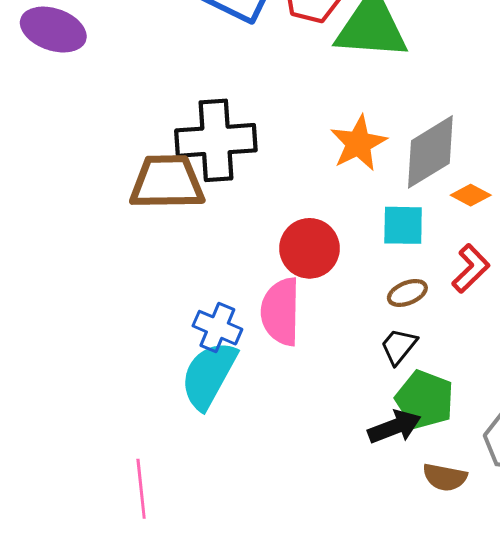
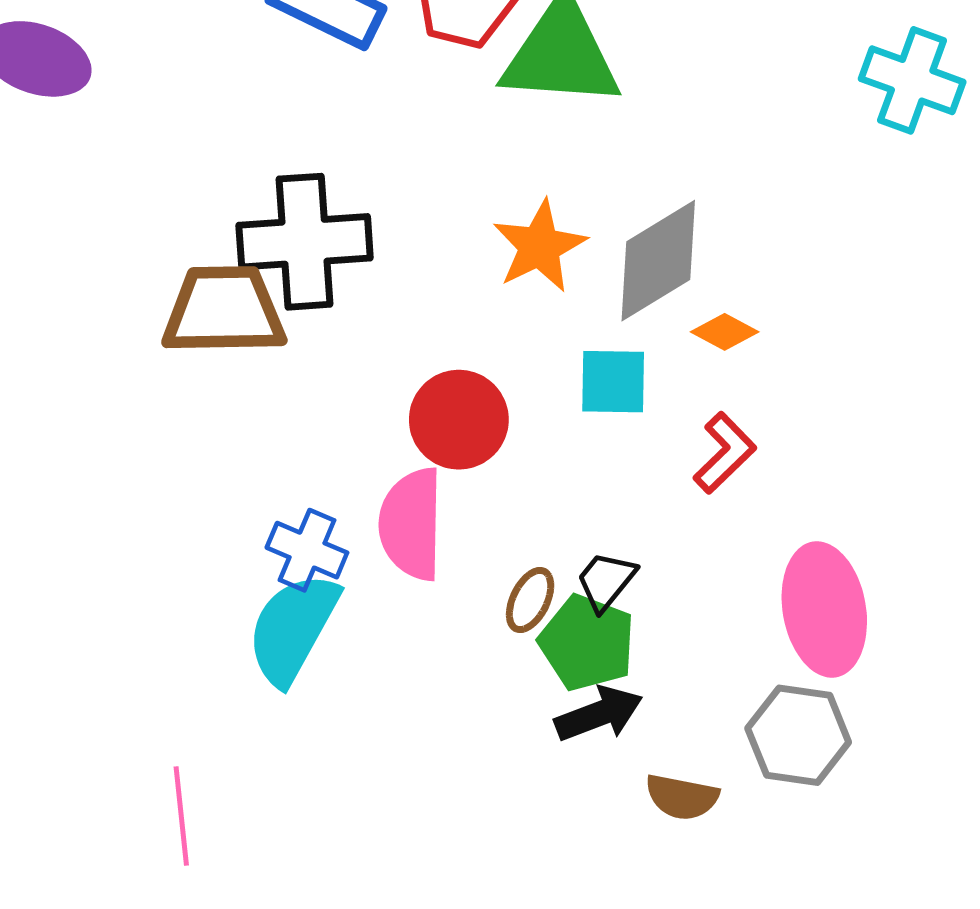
brown ellipse: (407, 293) -> (530, 600), moved, turned -42
green pentagon: (425, 399) -> (587, 643), moved

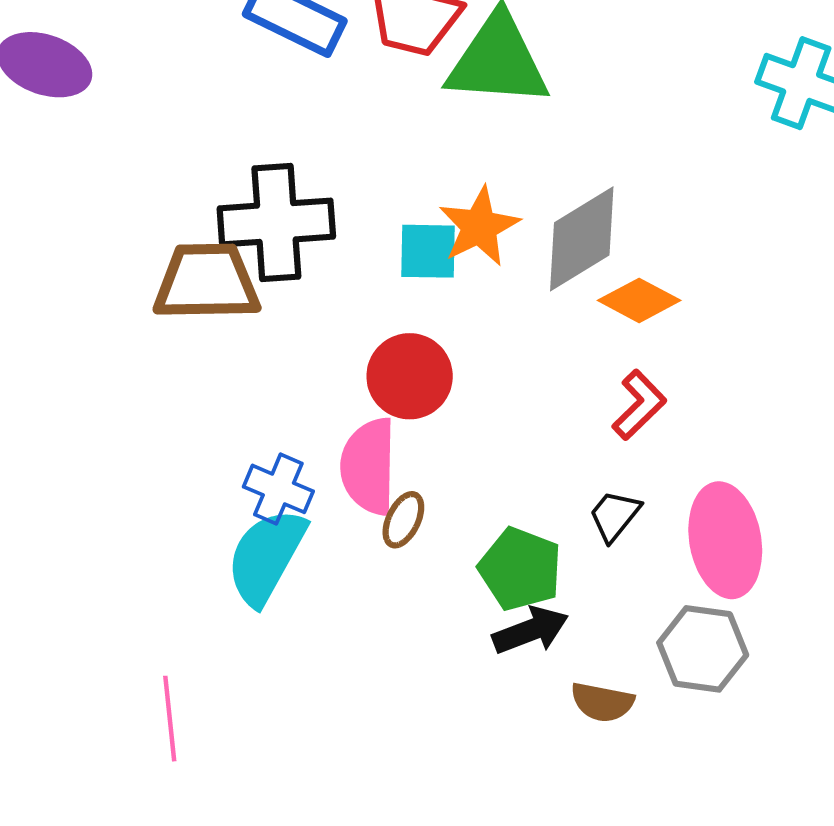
orange diamond: (725, 332) -> (639, 300), size x1.4
cyan square: (613, 382) -> (428, 251), moved
black trapezoid: (606, 581) -> (615, 516), moved
brown ellipse: (530, 600) -> (403, 520), moved

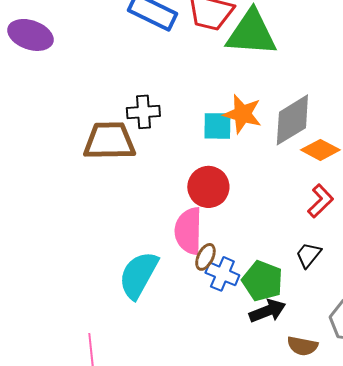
black cross: (276, 223) -> (143, 112), size x0.6
orange star: (479, 227) -> (242, 114), turned -30
blue cross: (278, 489) -> (222, 274), moved

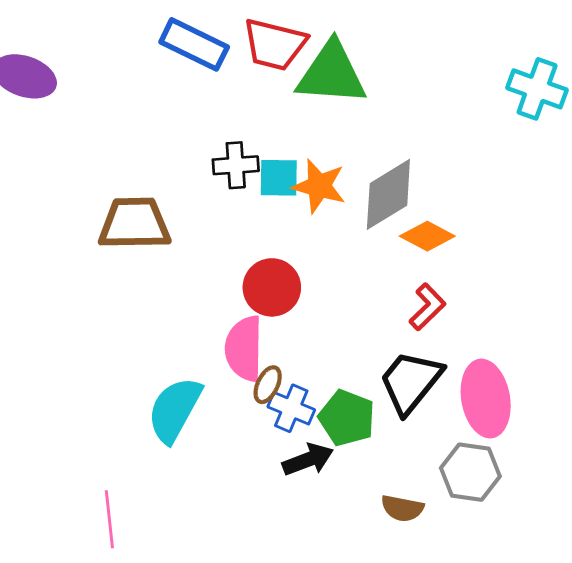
black cross: (143, 112) -> (236, 165), moved
cyan square: (217, 126) -> (279, 178), moved
black trapezoid: (308, 255) -> (411, 382), size x1.8
black arrow: (267, 311) -> (308, 460), moved

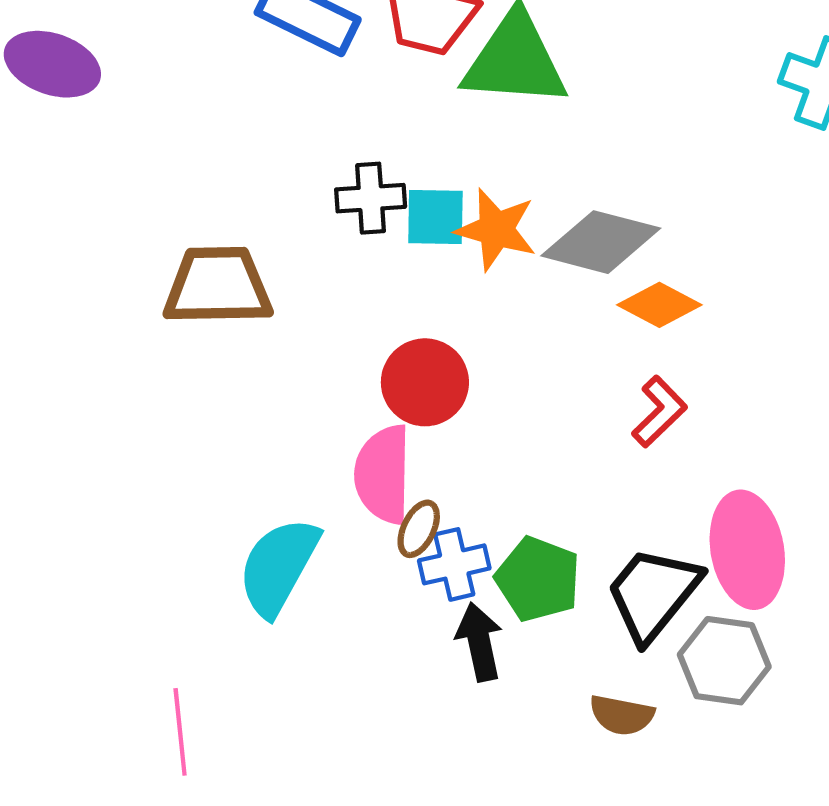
gray diamond: (388, 194) -> (601, 242), turned 46
black trapezoid: (411, 382) -> (653, 594), moved
blue cross: (291, 408) -> (454, 564), turned -36
black arrow: (308, 460) -> (479, 642), turned -81

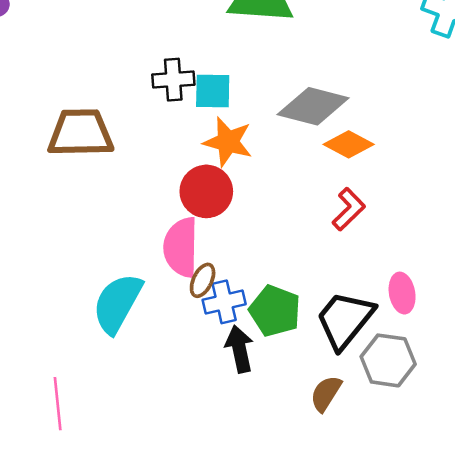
orange star: (496, 230) -> (228, 142), moved
pink ellipse: (747, 550) -> (402, 293), size x0.6
brown semicircle: (622, 715) -> (326, 393), turned 111

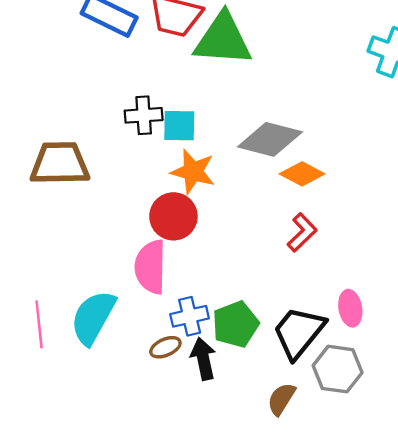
brown ellipse: (203, 280) -> (165, 347), moved, turned 40
green pentagon: (275, 311) -> (235, 324), turned 30
pink line: (58, 404) -> (39, 324), moved

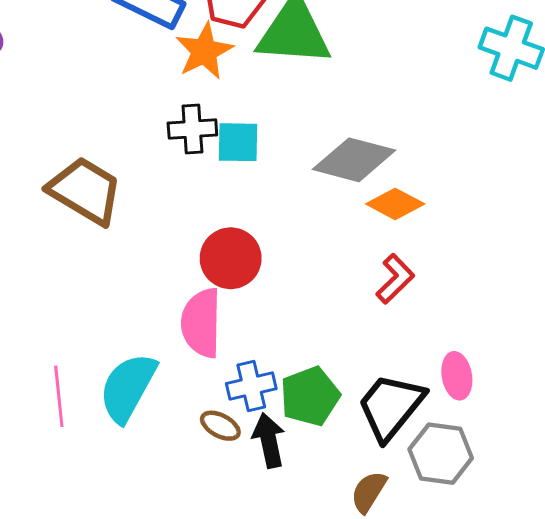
brown trapezoid: (60, 164) -> (85, 191), turned 32
orange star: (193, 172) -> (204, 51), moved, turned 30
brown ellipse: (165, 347) -> (220, 426), turned 52

